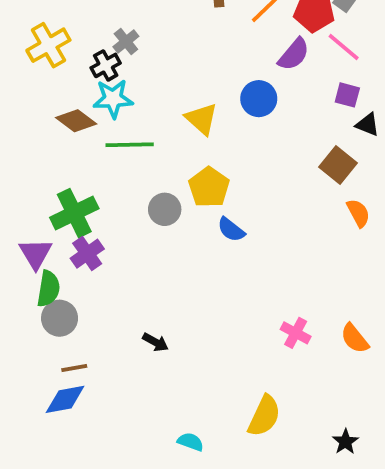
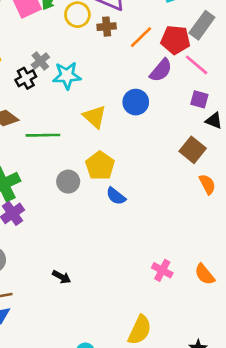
cyan star: (113, 99) -> (67, 76), moved

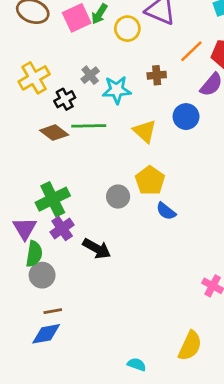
brown cross: (107, 27) -> (157, 75), moved
black cross: (26, 78) -> (65, 99), moved
green line: (43, 135) -> (89, 126), moved
black arrow: (62, 277) -> (97, 248), moved, size x1.5

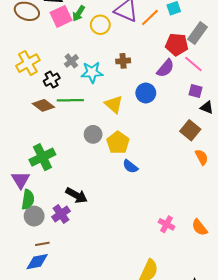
orange line: (191, 51) -> (150, 18), moved
gray circle: (118, 197) -> (93, 134), moved
purple cross: (62, 229) -> (61, 214), moved

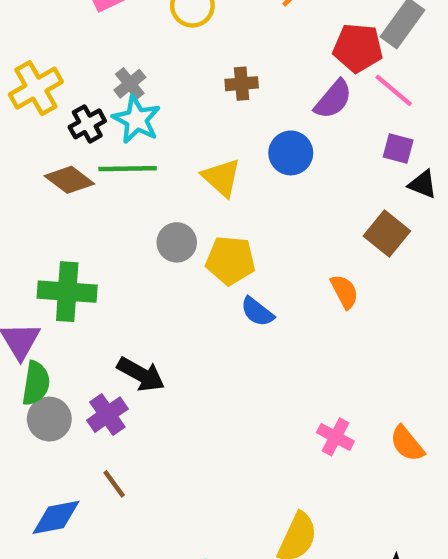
cyan star: (92, 72) -> (136, 119), moved, turned 30
yellow pentagon: (118, 143) -> (230, 260), turned -30
green cross: (42, 157) -> (67, 292), turned 30
orange semicircle: (202, 157) -> (344, 292), moved
brown line: (42, 244) -> (114, 484), moved, turned 64

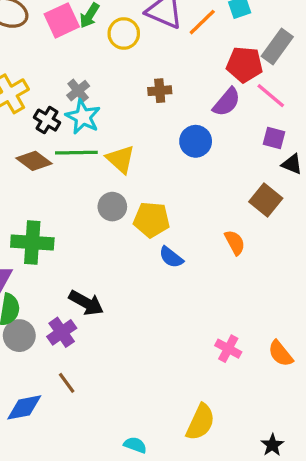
black cross: (87, 124) -> (47, 120), turned -30
yellow triangle: (221, 178) -> (120, 159), moved

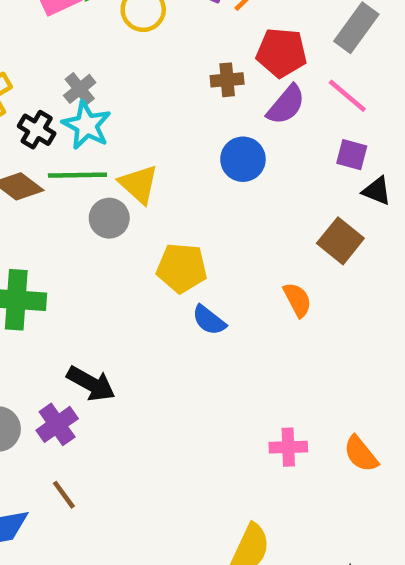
red pentagon: (245, 65) -> (281, 53), moved
brown cross: (160, 91) -> (227, 80), moved
gray circle: (112, 207) -> (109, 218), moved
pink cross: (228, 349) -> (288, 447), turned -30

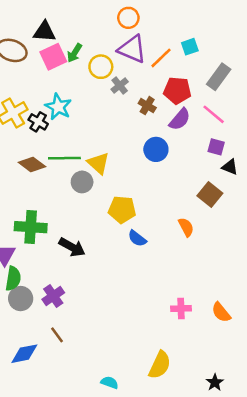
brown cross: (227, 80) -> (147, 106), turned 36
gray cross: (80, 89) -> (120, 85), moved
cyan star: (87, 125) -> (58, 107), moved
black cross: (37, 130) -> (38, 122), moved
black arrow: (91, 384) -> (72, 247), moved

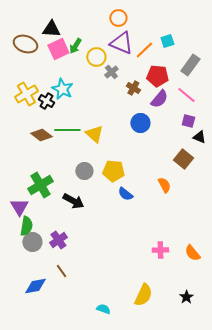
gray circle: (82, 182) -> (84, 171), moved
green cross: (31, 227) -> (40, 185), turned -35
black star: (215, 382) -> (186, 297), moved

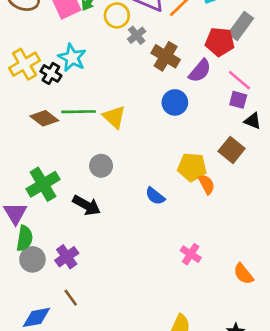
red pentagon: (157, 76) -> (220, 42), moved
brown cross: (133, 88) -> (166, 56), size x1.5
pink line: (186, 95) -> (239, 80), moved
yellow pentagon: (113, 171) -> (192, 167), moved
pink cross: (160, 250) -> (191, 254), moved, turned 35

